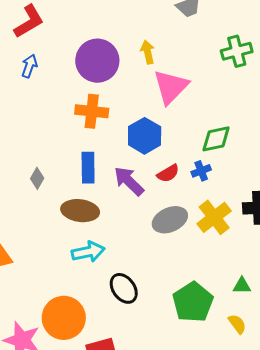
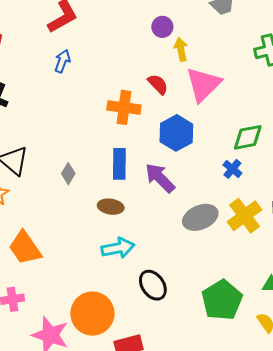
purple circle: (97, 61) -> (162, 27), moved, size x0.5
blue cross: (201, 171) -> (232, 169), turned -30
red semicircle: (168, 173) -> (158, 84), moved, turned -105
brown ellipse: (80, 211) -> (111, 207), size x0.7

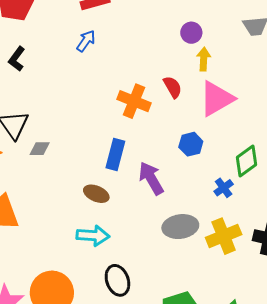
blue hexagon: (176, 133) -> (191, 144), moved, size x0.7
green diamond: (248, 137) -> (246, 161), turned -40
gray diamond: (68, 174) -> (40, 149), moved, turned 45

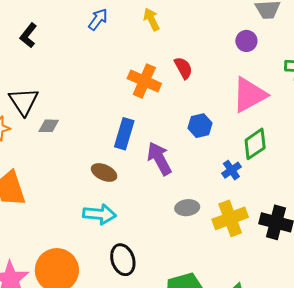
purple circle: (191, 33) -> (246, 41), moved
yellow arrow: (204, 59) -> (151, 19), moved, turned -30
pink triangle: (217, 99) -> (249, 95), moved
gray ellipse: (180, 227) -> (187, 208), size x0.7

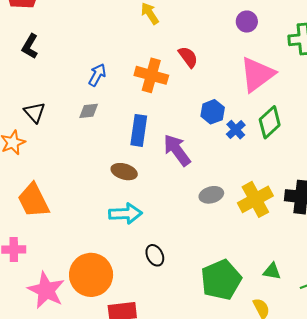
blue arrow: (98, 19) -> (97, 75), moved
black triangle: (24, 101) -> (35, 112), size x0.7
gray diamond: (49, 126) -> (89, 111), moved
blue cross: (231, 170) -> (236, 130), moved
black ellipse: (123, 260) -> (155, 255), size x0.7

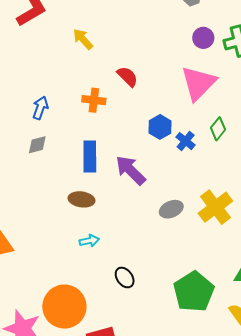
purple circle: (247, 22) -> (203, 38), moved
orange cross: (151, 75) -> (94, 100), size x0.7
green diamond: (270, 122) -> (218, 129), size x0.7
cyan arrow: (125, 214) -> (89, 241), size x0.6

